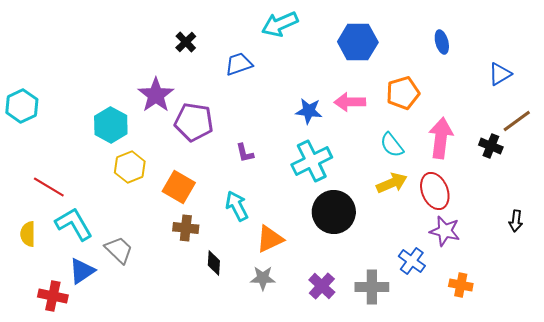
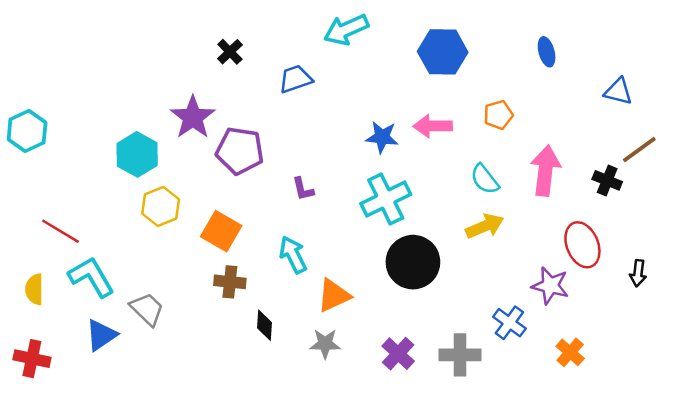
blue triangle: (500, 74) -> (618, 91), turned 45
orange pentagon: (403, 93) -> (498, 115), size x0.7
red ellipse: (435, 191) -> (582, 245), moved
orange cross: (461, 285) -> (570, 352), turned 30
red cross: (53, 296) -> (32, 359), moved

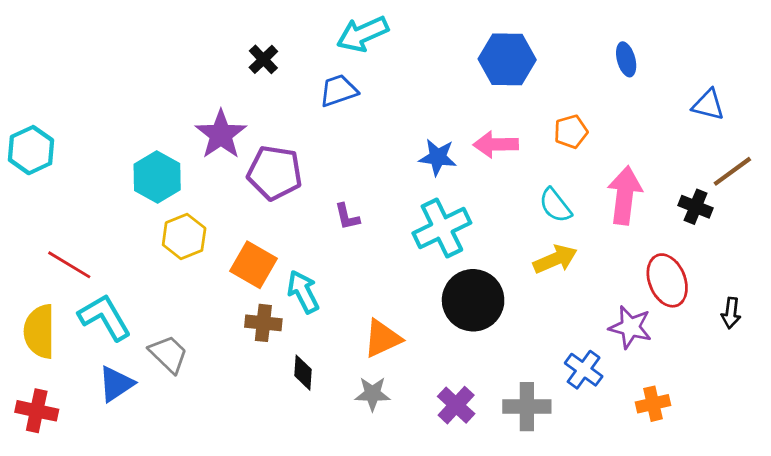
cyan arrow: (346, 30) -> (363, 34), moved
cyan arrow: (293, 255) -> (303, 292), moved
yellow semicircle: (34, 289) -> (40, 331), size x1.5
orange cross: (570, 352) -> (653, 404), turned 36

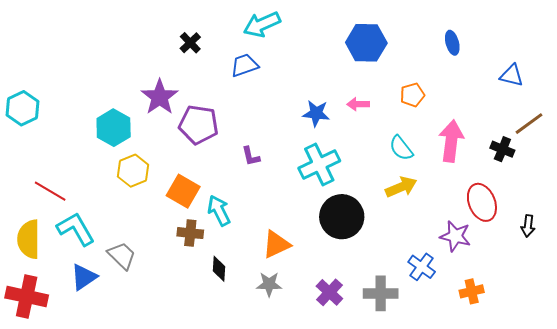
pink arrow: (496, 144) -> (358, 104), size x0.7
red cross: (37, 411) -> (27, 296), size x1.4

